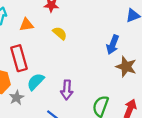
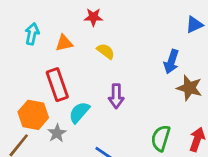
purple arrow: (67, 90) -> (116, 96), moved

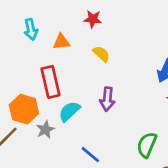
cyan arrow: (32, 34) -> (31, 29), turned 150

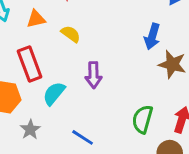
yellow semicircle: (101, 54) -> (71, 34), moved
gray star: (45, 130) -> (30, 130), moved

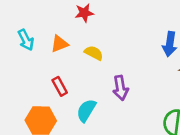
red rectangle: (30, 64) -> (60, 86), size x0.6

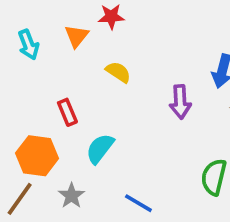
orange triangle: (59, 44) -> (77, 36), moved, turned -36
purple arrow: (120, 88) -> (180, 102), moved

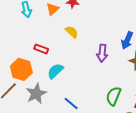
red rectangle: (67, 112) -> (41, 49), turned -56
gray star: (71, 196) -> (36, 94), size x1.5

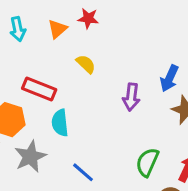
red rectangle: (41, 49) -> (39, 89), size x1.5
cyan semicircle: (55, 71) -> (60, 123), turned -54

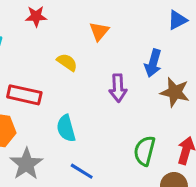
red star: (88, 18) -> (36, 16), moved
orange triangle: (57, 29) -> (99, 31), moved
cyan semicircle: (60, 123) -> (66, 128), moved

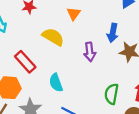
yellow semicircle: (67, 62) -> (53, 37), size x1.5
red rectangle: (24, 95) -> (25, 62), turned 40

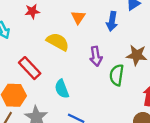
blue arrow: (113, 33) -> (112, 21), moved
green semicircle: (112, 94) -> (117, 75), moved

